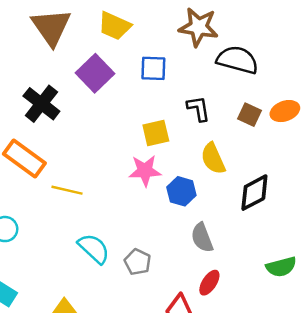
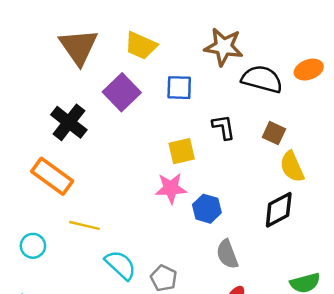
orange ellipse: (285, 111) -> (309, 70), moved
yellow semicircle: (213, 158) -> (292, 167), moved
yellow line: (67, 190) -> (84, 225), moved

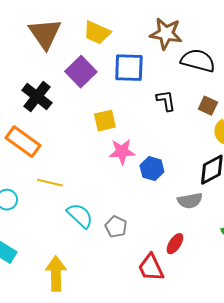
blue square: (179, 88) -> (129, 68), size x1.4
yellow square: (182, 151) -> (105, 121), moved
gray semicircle: (227, 254) -> (190, 201), moved, turned -80

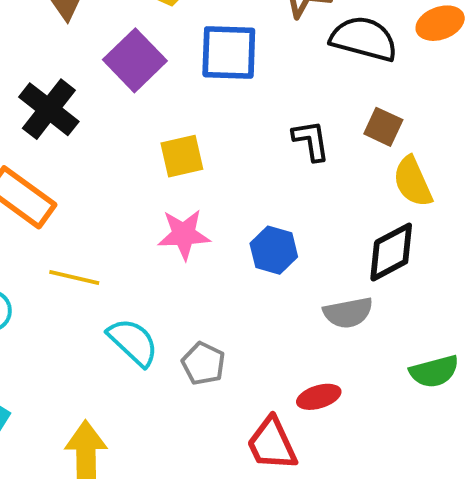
black L-shape: (166, 101) -> (311, 141), moved
pink star: (122, 152) -> (184, 234), moved
red ellipse: (175, 244) -> (319, 397), turned 40

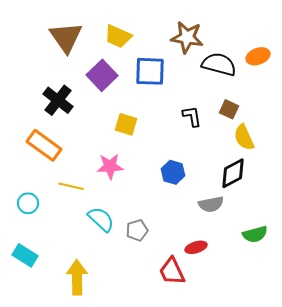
yellow square: (182, 156) -> (126, 124), turned 30
pink star: (184, 234) -> (110, 166), moved
gray pentagon: (203, 364) -> (137, 230), turned 30

